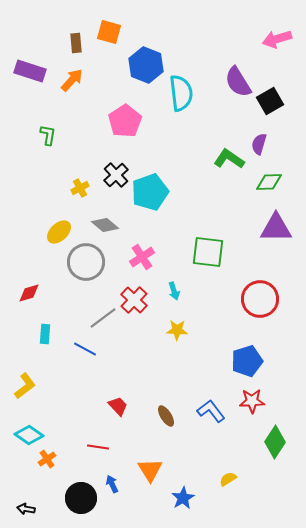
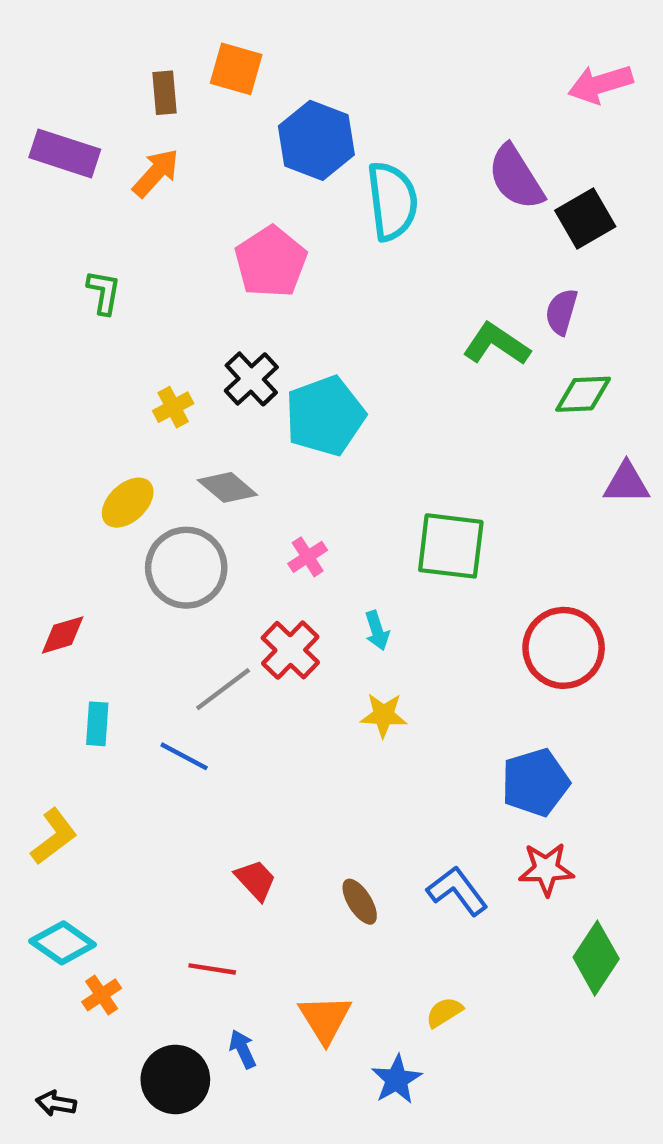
purple triangle: (276, 228) -> (626, 483), moved, size x0.7
pink cross: (142, 257) -> (308, 557), size x0.7
yellow semicircle: (228, 479) -> (444, 1012), moved

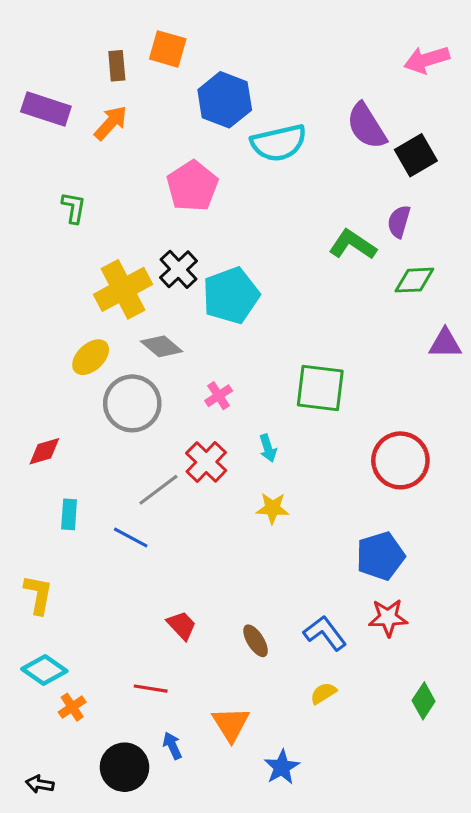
cyan semicircle: (392, 201) -> (279, 143), turned 84
yellow cross: (173, 407) -> (123, 289), size x2.0
yellow L-shape: (54, 837) -> (38, 595), turned -42
green diamond: (596, 958) -> (424, 701), moved, size x0.7
yellow semicircle: (444, 1012) -> (323, 693), moved

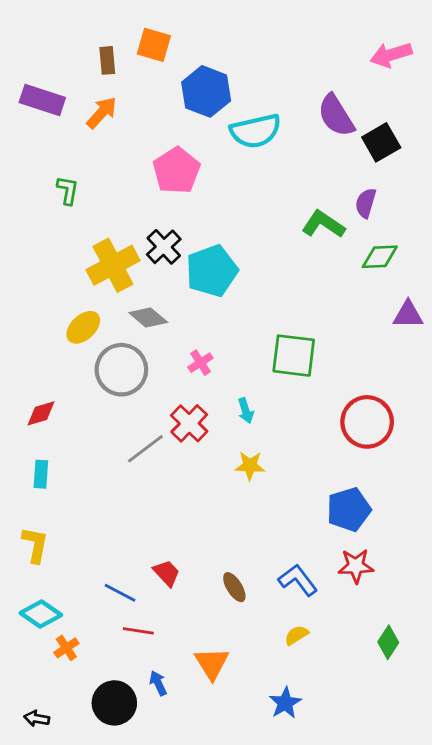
cyan rectangle: (69, 514) -> (41, 474), moved
blue line: (131, 538) -> (120, 593), moved
blue star: (282, 767) -> (285, 703), moved

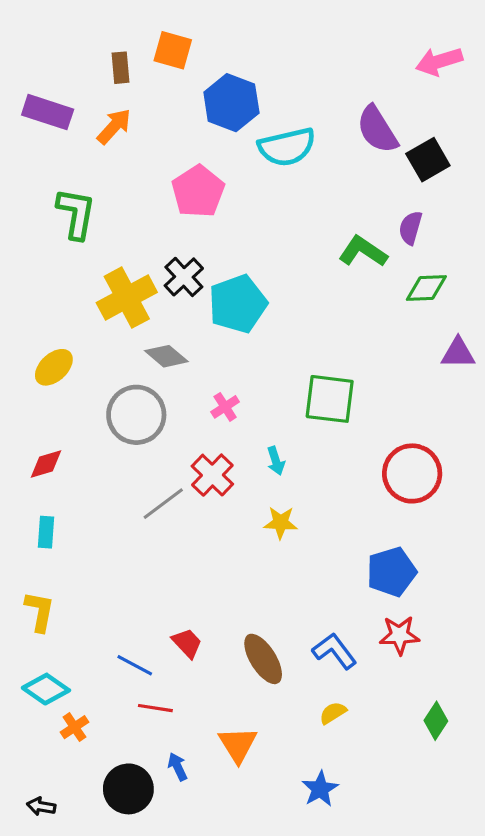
green L-shape: (68, 190) -> (76, 214), size x1.6
yellow ellipse: (83, 327) -> (54, 367), moved
brown ellipse: (234, 587) -> (263, 659), size x1.5

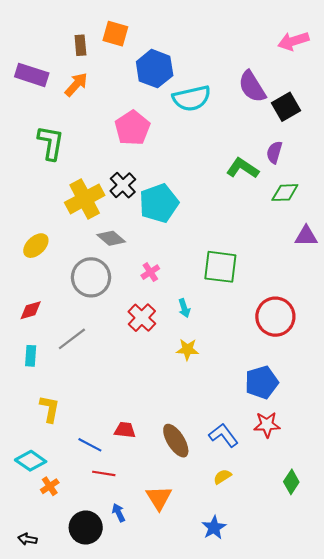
gray line: (163, 504) -> (72, 339), moved
yellow L-shape: (40, 611) -> (50, 409), moved
red trapezoid: (187, 643) -> (125, 430), turned -40

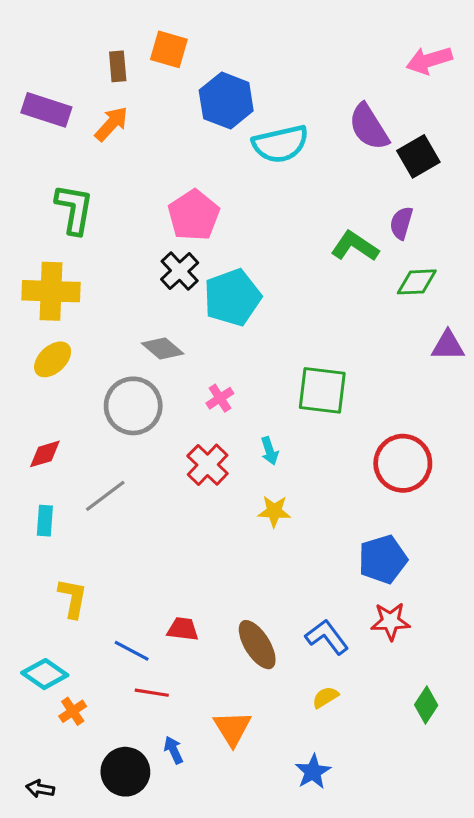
pink pentagon: (132, 128) -> (194, 215), moved
yellow cross: (85, 199) -> (51, 291), moved, turned 30

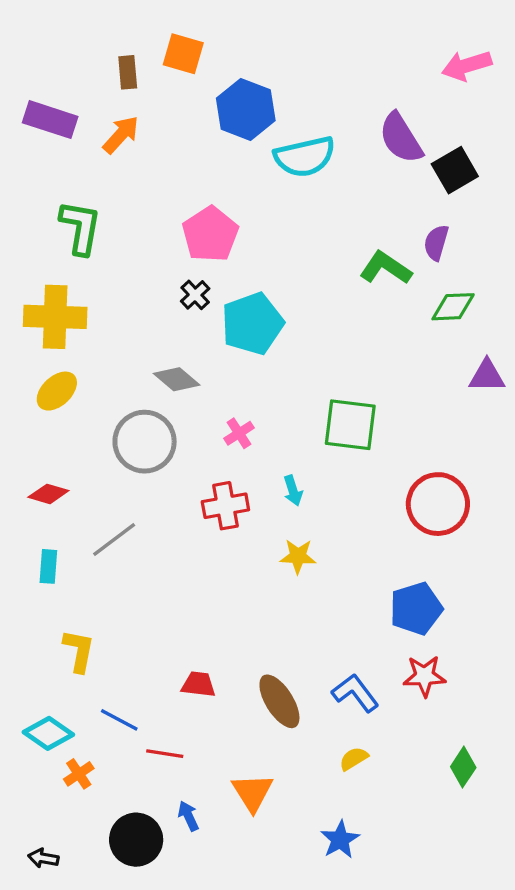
black cross: (180, 271) -> (195, 295), size x0.7
red diamond: (45, 454) -> (48, 494), turned 33
red cross: (208, 465) -> (225, 506), turned 36
blue line: (132, 651) -> (119, 720), moved

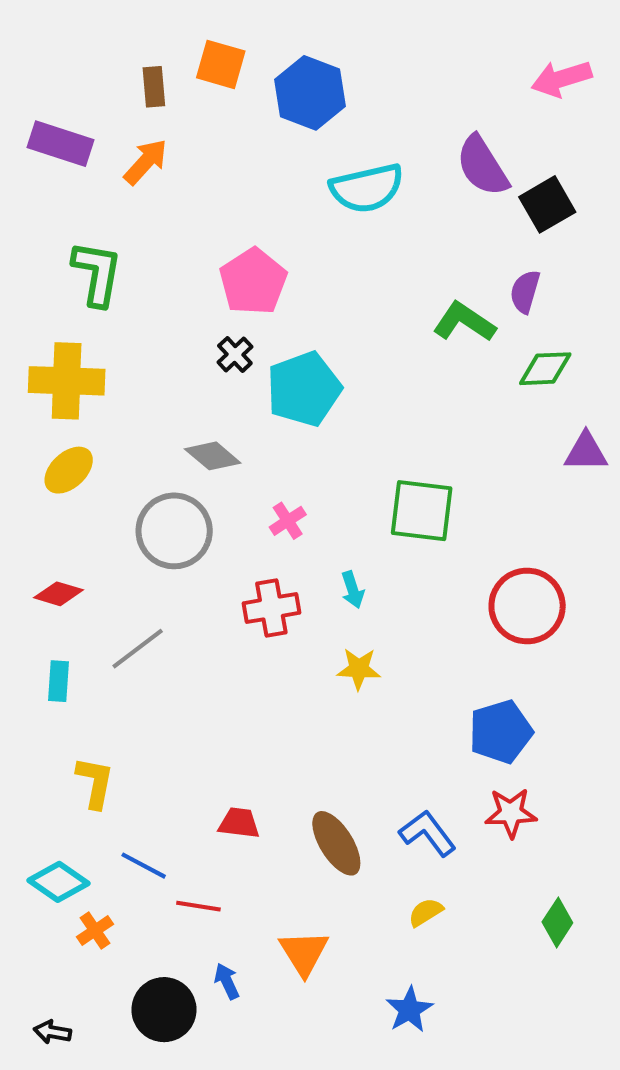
blue hexagon: (246, 109) -> (310, 93), moved

